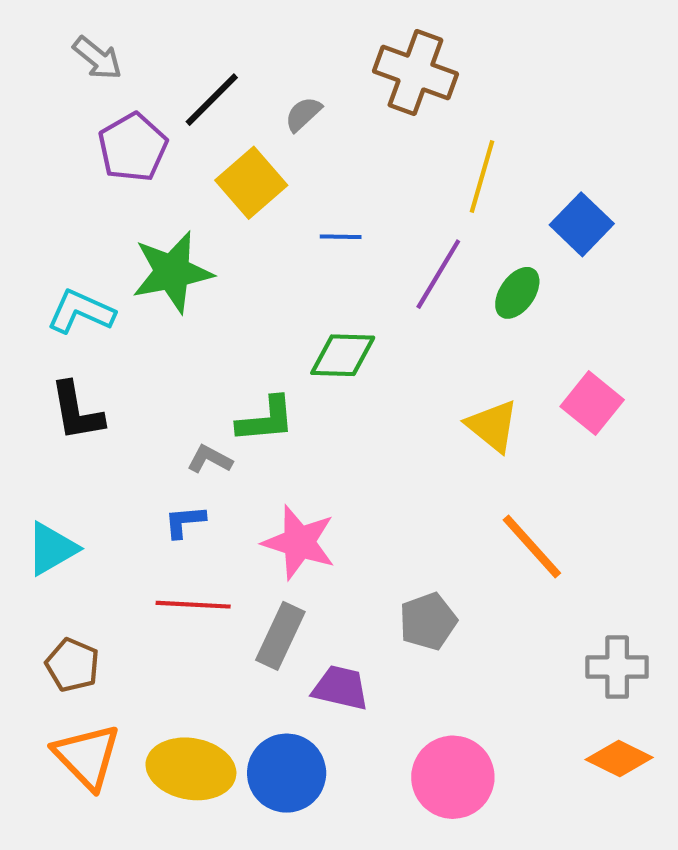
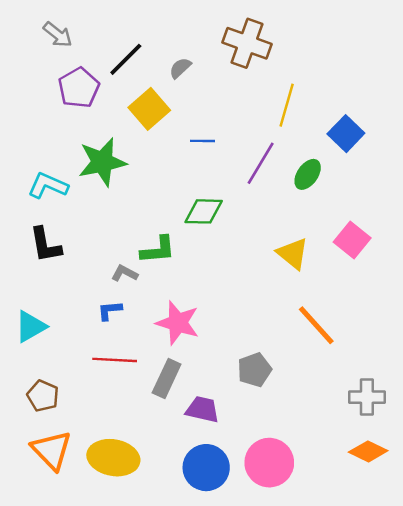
blue circle: (287, 773) -> (206, 468), moved

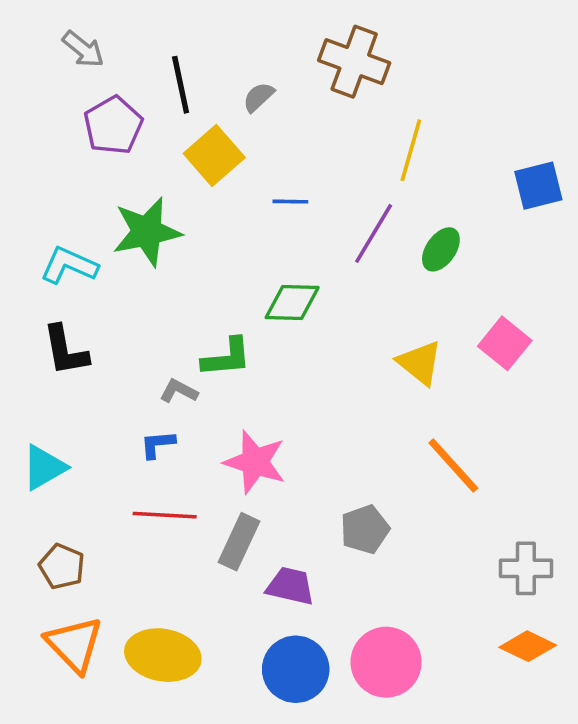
black line: (126, 59) -> (181, 85), turned -57
blue square: (346, 134) -> (538, 186), moved, turned 32

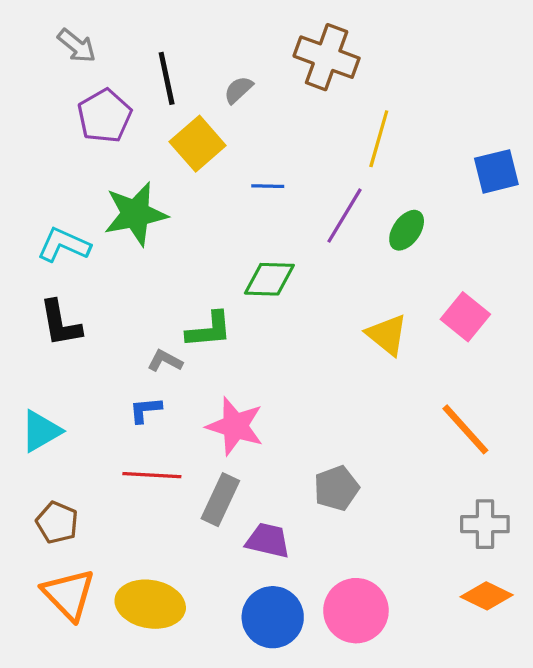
orange line: (453, 466) -> (465, 429), moved

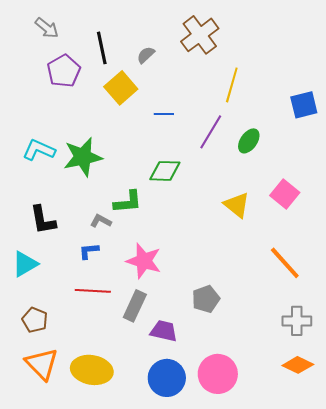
brown cross: (327, 57) -> (200, 35), turned 33
green star: (136, 214) -> (83, 157), moved
black L-shape: (60, 323) -> (43, 220), moved

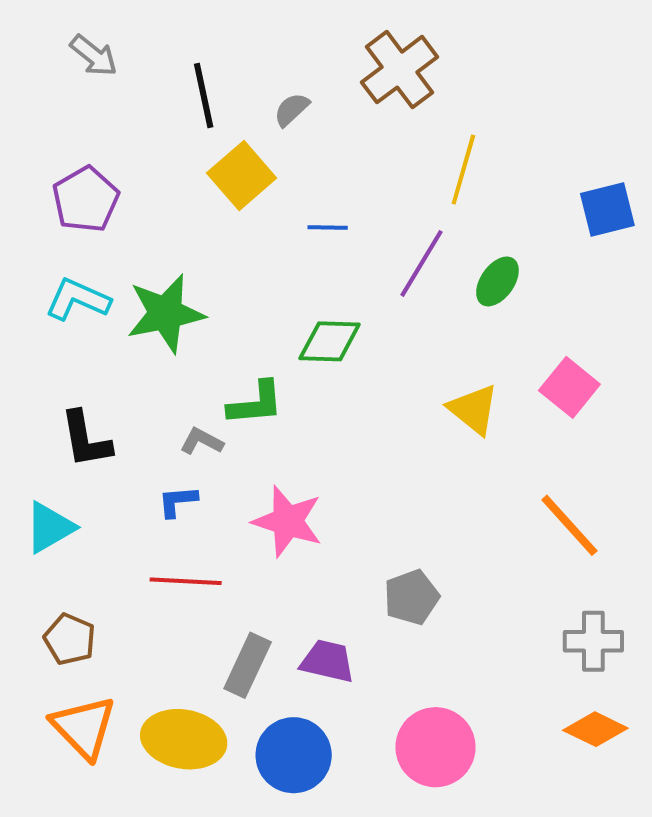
purple pentagon: (64, 71) -> (86, 199), moved
gray rectangle: (135, 306) -> (248, 665), moved
blue circle: (167, 378) -> (294, 755), moved

